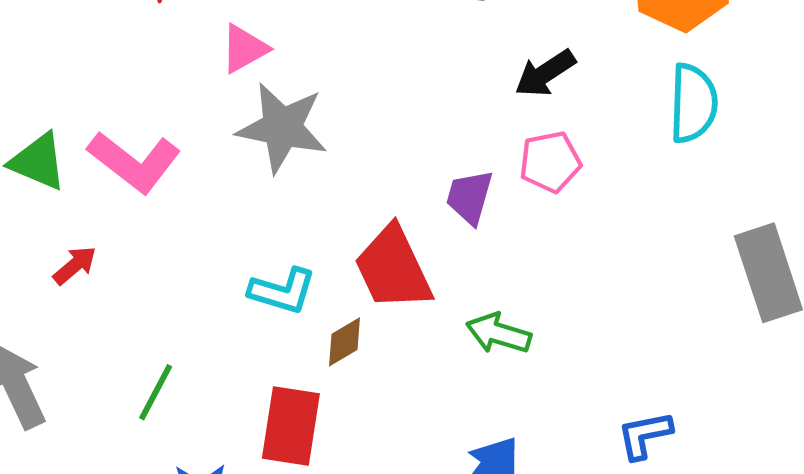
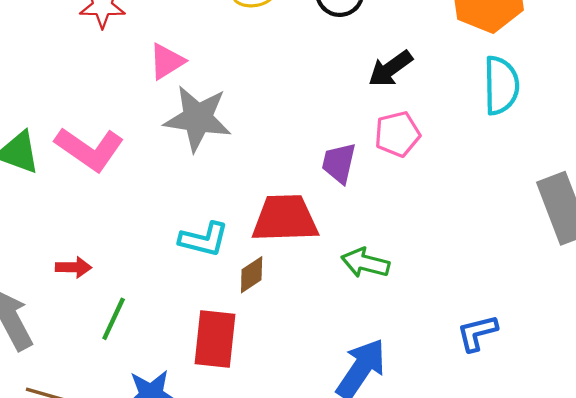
red arrow: (75, 265) -> (74, 267), moved, turned 44
red trapezoid: (393, 268) -> (285, 218), turned 116

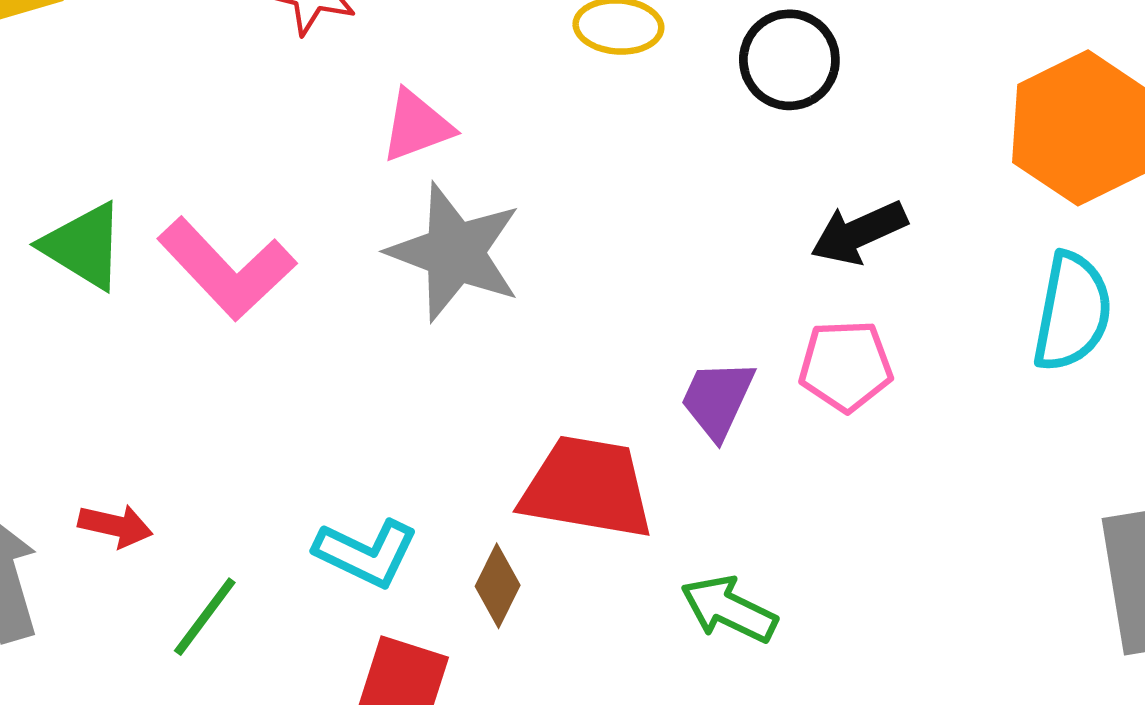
cyan L-shape: (204, 239) -> (366, 553), moved
red arrow: (74, 267) -> (115, 526), moved
brown diamond: (252, 275) -> (498, 586), turned -42

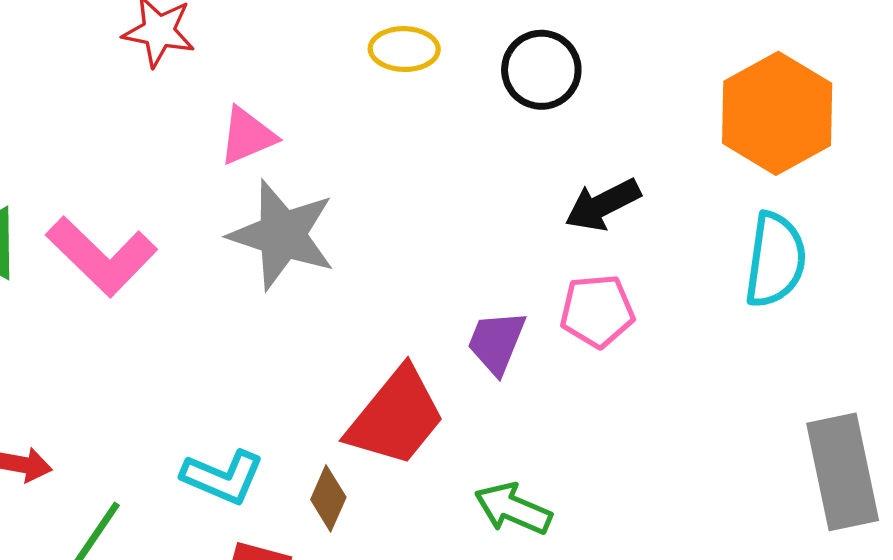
red trapezoid: (587, 488) -> (396, 417), turned 122

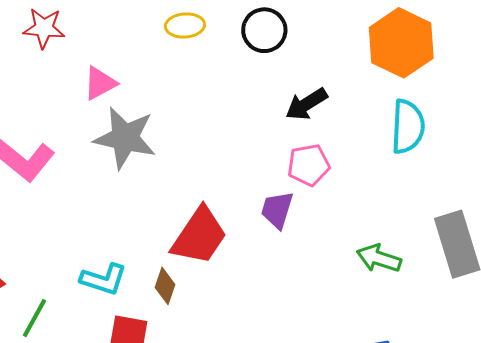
purple trapezoid: (496, 342) -> (277, 210), moved
green arrow: (513, 509) -> (379, 258), moved

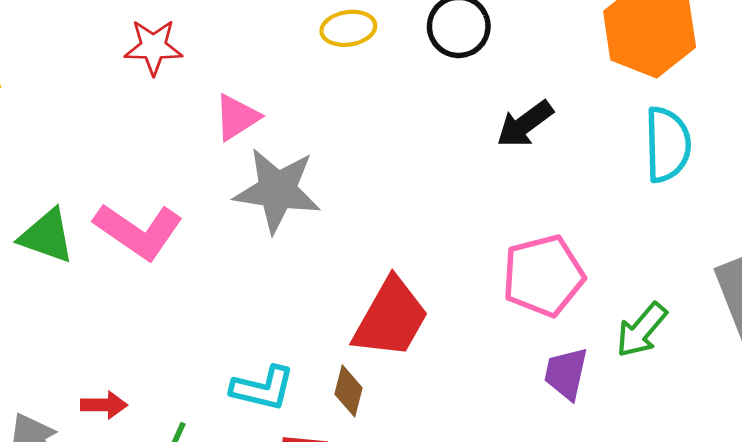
pink pentagon: (309, 165) -> (543, 276), moved, size x1.4
purple trapezoid: (277, 210) -> (566, 374), moved
green arrow: (379, 258) -> (641, 330), turned -63

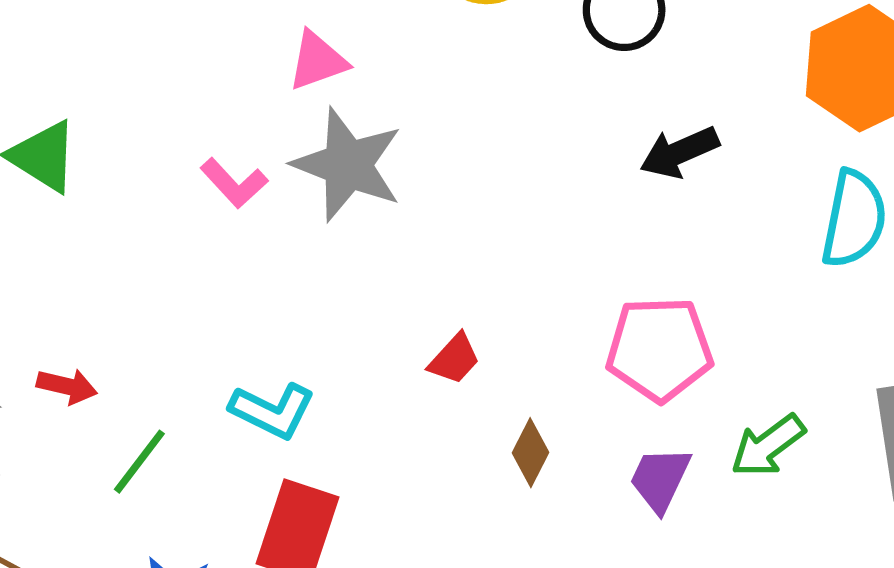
pink L-shape: (138, 231) -> (234, 183), moved, size x0.6
red trapezoid: (391, 318) -> (454, 359), size x0.5
brown diamond: (349, 391) -> (531, 453), moved

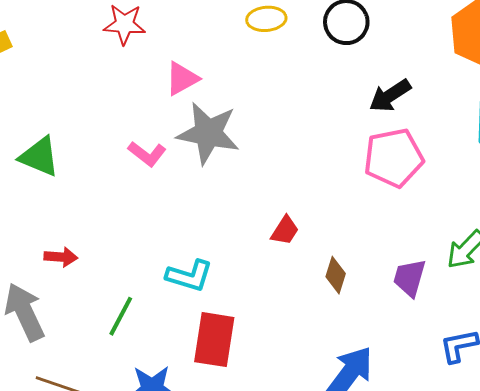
pink pentagon: (659, 349) -> (394, 158), moved
red arrow: (67, 386) -> (61, 257), moved

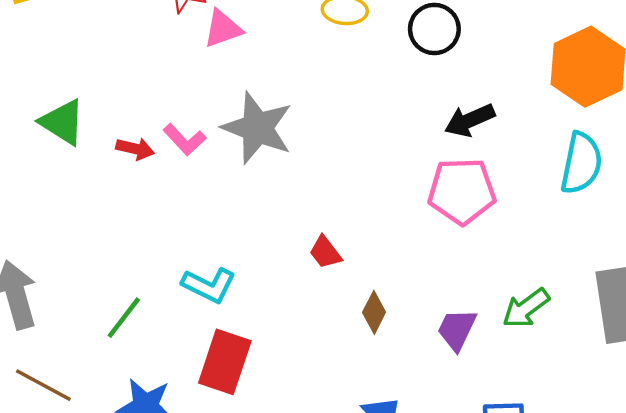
pink triangle: (182, 79) -> (223, 29), moved
red trapezoid: (285, 230) -> (325, 252), turned 100
red arrow: (61, 257) -> (135, 149), moved

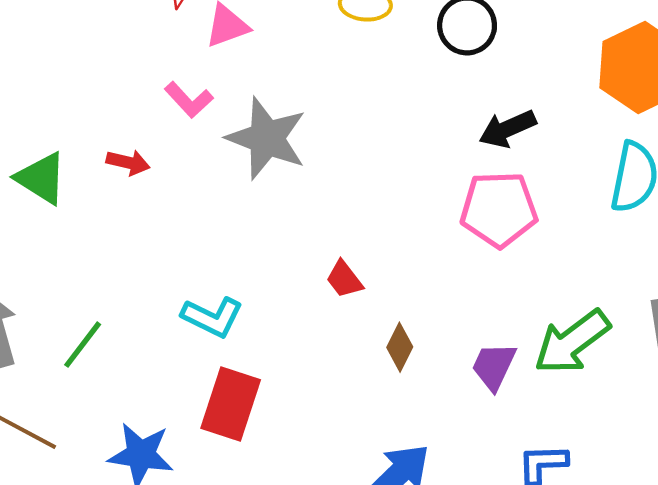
green triangle: (62, 122) -> (41, 178), moved
pink L-shape: (185, 140) -> (189, 100), moved
green arrow: (526, 308) -> (572, 342), size x1.4
green line: (124, 318) -> (83, 345), moved

